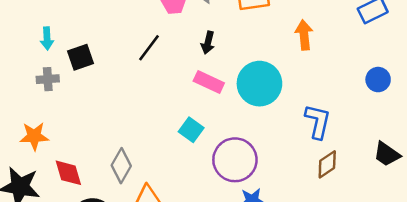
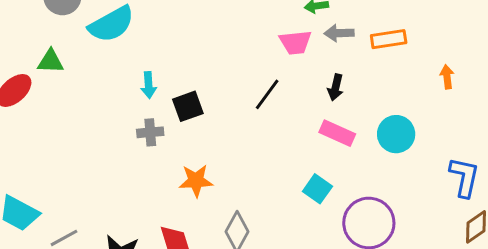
orange arrow: (304, 35) -> (447, 77), size x0.7
cyan circle: (259, 84) -> (396, 134), size x0.7
orange star: (34, 136) -> (196, 181), moved

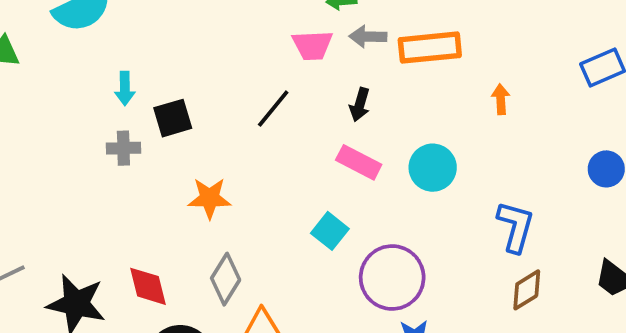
orange rectangle: (389, 39) -> (430, 48), size x1.4
orange star: (196, 181) -> (210, 198), moved

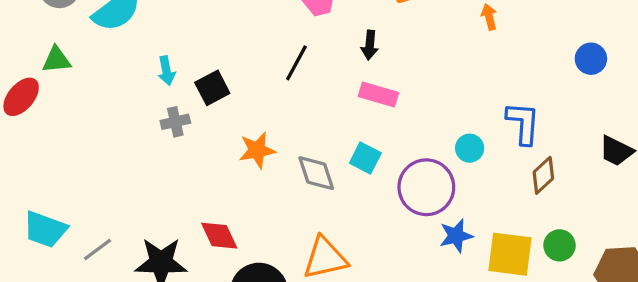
cyan circle: (433, 168) -> (470, 148), moved, size x0.7
gray diamond: (226, 279) -> (316, 173), moved, turned -39

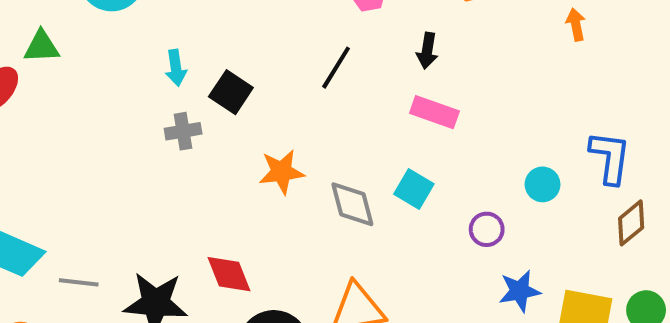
black square: (212, 88) -> (231, 92), turned -32
purple circle: (426, 187) -> (487, 229), size x0.5
gray line: (98, 249) -> (79, 282), turned 40

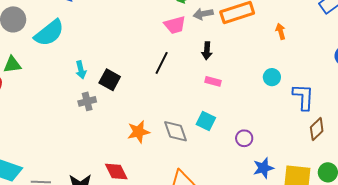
pink rectangle: (434, 112) -> (213, 81), size x0.7
orange star: (282, 172) -> (138, 132), moved
cyan circle: (543, 184) -> (272, 77), moved

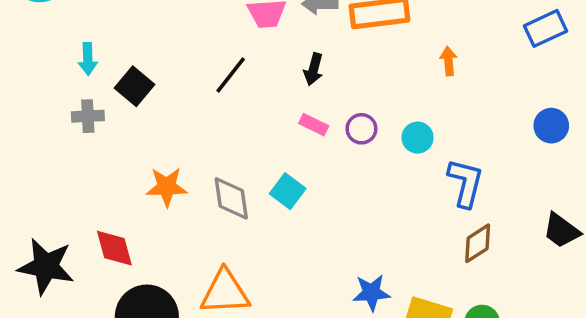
purple circle: (244, 138) -> (361, 129), moved

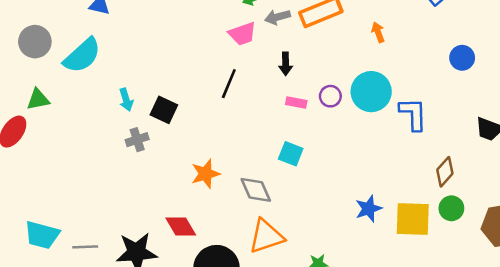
cyan circle: (418, 138) -> (371, 92), size x1.8
gray diamond: (231, 198) -> (256, 190), moved
brown diamond: (478, 243) -> (445, 172), moved

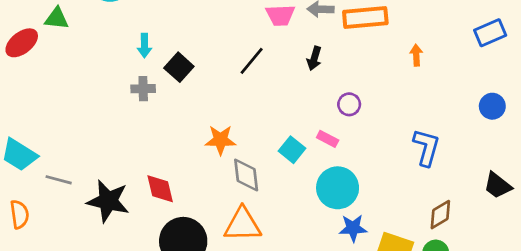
cyan circle: (371, 92) -> (338, 188), moved
pink rectangle: (296, 102) -> (328, 139), moved
orange star: (206, 174) -> (220, 140), moved

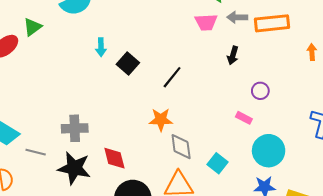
green triangle: (57, 18) -> (32, 27), turned -42
black line: (252, 61) -> (172, 77), moved
gray cross: (143, 89) -> (75, 128), moved, size x1.4
cyan square: (292, 150) -> (217, 163), moved
cyan circle: (338, 188) -> (269, 151), moved

